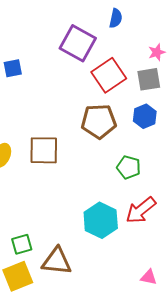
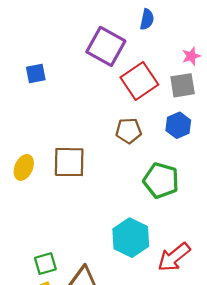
brown pentagon: (99, 121) -> (129, 131), size x0.7
green pentagon: (129, 167) -> (161, 180), size x1.4
red arrow: (141, 210) -> (174, 257), moved

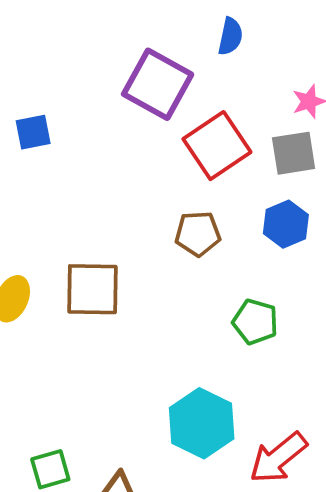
green pentagon: (161, 180) -> (255, 322), size x0.7

